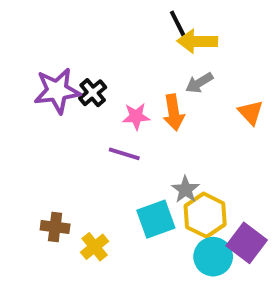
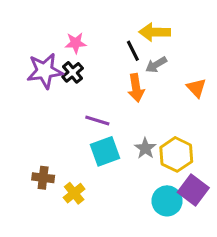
black line: (178, 24) -> (133, 51), moved
pink star: (136, 116) -> (76, 43), moved
yellow hexagon: (205, 215) -> (176, 154), moved
cyan square: (156, 219) -> (105, 151), moved

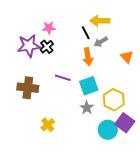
gray star: (145, 148) -> (87, 108), moved
cyan square: (105, 151) -> (89, 86), moved
brown cross: (43, 178) -> (28, 88), moved, size x1.5

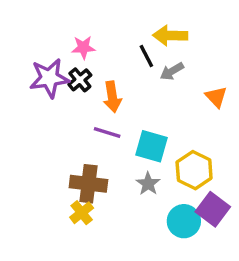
orange arrow: (88, 57) -> (112, 97), moved
cyan square: (89, 86) -> (151, 146), turned 36
brown cross: (28, 88) -> (88, 184), moved

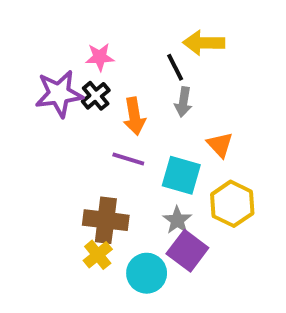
gray arrow: (172, 71) -> (183, 102), moved, turned -50
orange triangle: (216, 97) -> (220, 145), moved
purple square: (213, 209) -> (187, 251), moved
cyan circle: (184, 221) -> (147, 273), moved

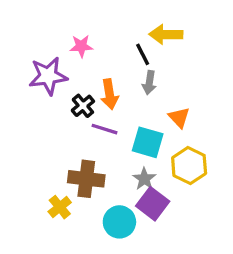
black cross: (96, 96) -> (83, 106), moved
yellow cross: (98, 255) -> (60, 207), moved

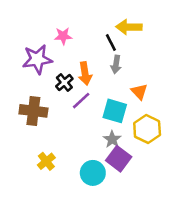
purple line: (105, 129) -> (81, 101), turned -60
brown cross: (86, 179) -> (33, 111), moved

